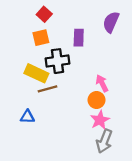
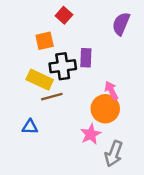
red square: (44, 14) -> (64, 15), moved
purple rectangle: (79, 38) -> (86, 58), moved
orange circle: (96, 100) -> (105, 109), size x1.5
pink star: (100, 120) -> (91, 134), moved

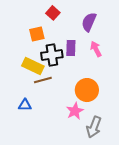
purple semicircle: (121, 24) -> (89, 22), moved
pink arrow: (111, 91) -> (96, 49), moved

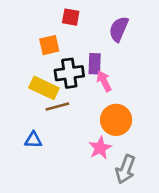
red square: (53, 13) -> (71, 17), turned -32
pink arrow: (96, 49) -> (104, 81), moved

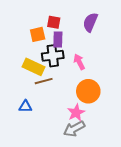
red square: (71, 17) -> (54, 22), moved
purple rectangle: (95, 64) -> (58, 40), moved
gray arrow: (125, 169) -> (74, 129), moved, turned 40

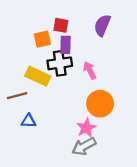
brown line: (44, 81) -> (17, 96), moved

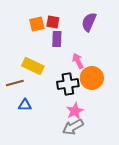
orange square: (42, 39) -> (37, 24), moved
black cross: (60, 63) -> (68, 84), moved
orange circle: (100, 104) -> (92, 78), moved

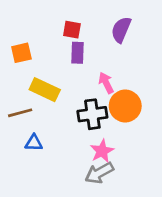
orange square: (37, 24) -> (21, 53), moved

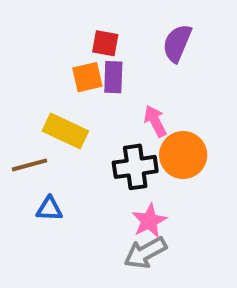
orange square: (21, 53) -> (87, 77), moved

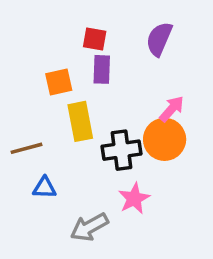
orange square: (87, 77) -> (59, 82), moved
pink arrow: (155, 121) -> (172, 109), moved, turned 68
yellow rectangle: (65, 131) -> (80, 121), moved, turned 54
gray arrow: (145, 253) -> (89, 227), moved

